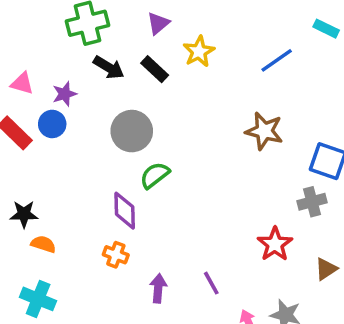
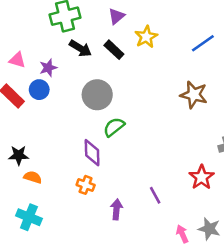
purple line: (211, 283) -> (155, 195), moved

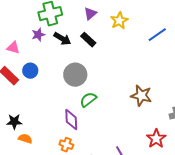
yellow star: (146, 37) -> (119, 21), moved
purple star: (48, 68) -> (38, 35), moved
brown star: (194, 95) -> (141, 96), moved

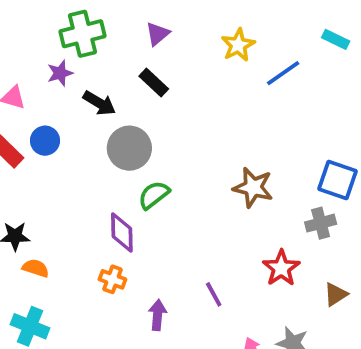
yellow star: (119, 21) -> (238, 45), moved
black arrow: (62, 39) -> (99, 103), moved

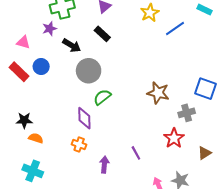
gray cross: (321, 223) -> (187, 113), moved

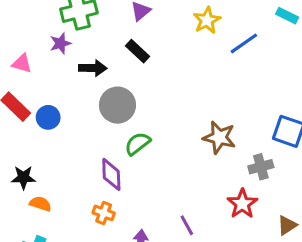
black arrow: (72, 45) -> (93, 68), turned -30
blue circle: (41, 67) -> (48, 117), moved

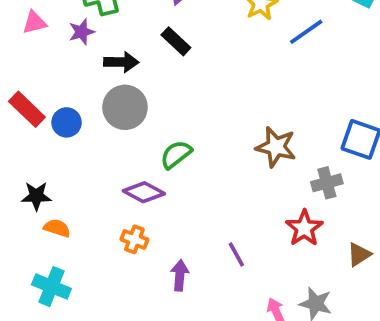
pink triangle: (22, 63) -> (34, 22), moved, turned -30
gray circle: (117, 105) -> (125, 107), moved
purple diamond: (111, 174) -> (144, 192), turned -60

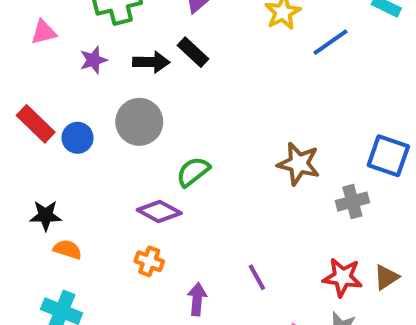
purple star: (82, 32) -> (93, 60), moved
black arrow: (121, 62) -> (151, 62), moved
red star: (304, 228) -> (342, 277), moved, turned -30

